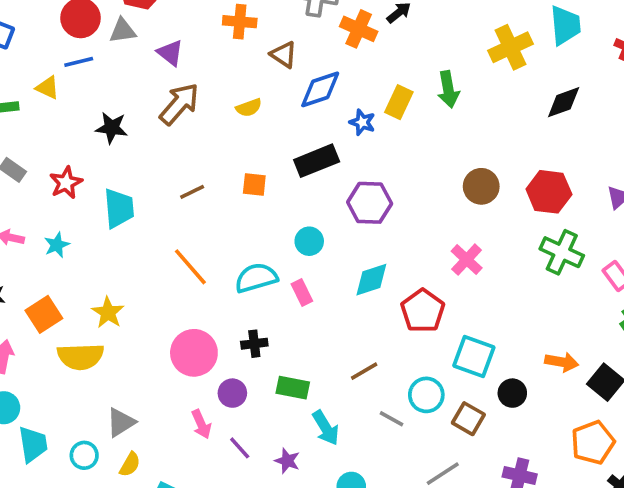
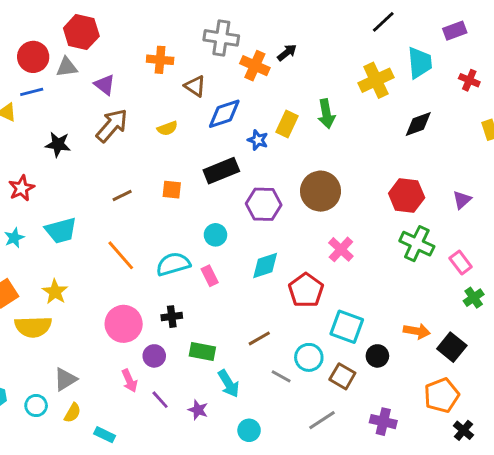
brown circle: (481, 186) -> (321, 191), moved, size x1.4
cyan trapezoid: (119, 208) -> (61, 230), moved, turned 80

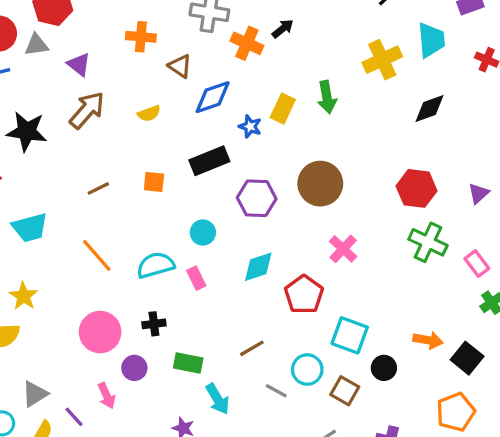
black star: (58, 144) -> (27, 131), size x1.4
purple line: (160, 400) -> (74, 417), moved

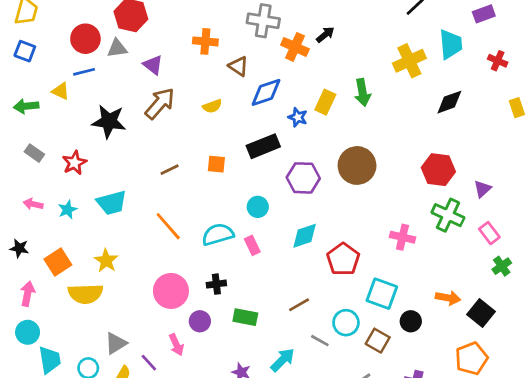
purple triangle: (479, 193) -> (482, 189), moved
pink cross: (343, 249) -> (402, 237), moved, turned -30
cyan arrow: (218, 399) -> (283, 360), moved, turned -104

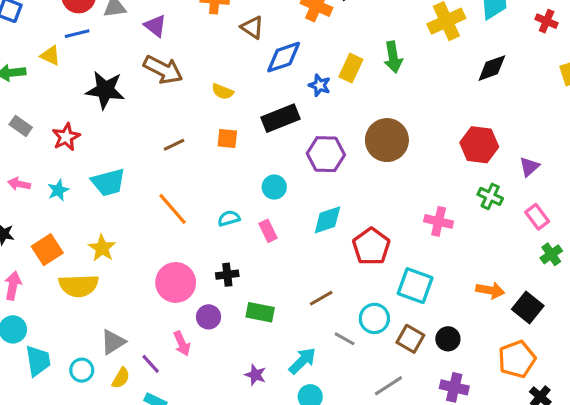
brown arrow: (160, 103) -> (163, 70), turned 76
yellow semicircle: (212, 106) -> (223, 92), moved, turned 42
green cross: (448, 215) -> (490, 196), size x0.7
cyan semicircle: (218, 234) -> (229, 218), size x0.6
black circle: (411, 321) -> (448, 339), moved

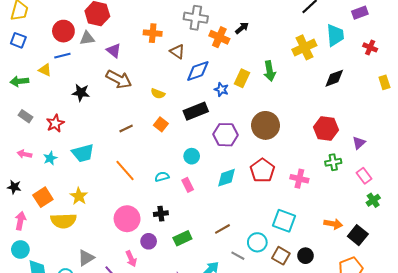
black star: (105, 90) -> (81, 93), size x0.7
orange square: (227, 138) -> (161, 124), turned 32
green cross: (490, 196) -> (333, 162), turned -35
red pentagon: (371, 246) -> (262, 171), moved
green rectangle: (260, 312) -> (182, 238), turned -36

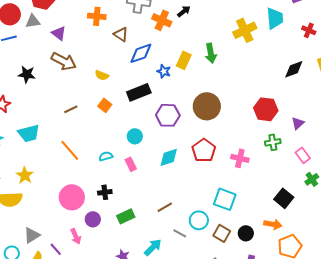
black diamond: (334, 78) -> (294, 69), moved
orange arrow: (333, 224) -> (273, 224), moved
black square: (358, 235) -> (284, 198), moved

